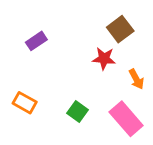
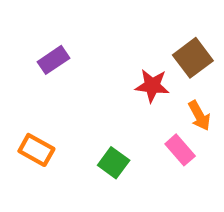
brown square: (120, 29) -> (193, 58), moved
pink rectangle: (126, 119) -> (180, 150), moved, size x0.6

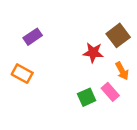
orange rectangle: (36, 150) -> (22, 74), moved
green square: (114, 163) -> (87, 97), moved, turned 30

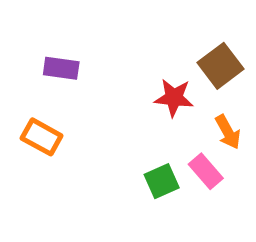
purple rectangle: (33, 37) -> (61, 68), turned 42

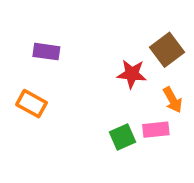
pink rectangle: (206, 171) -> (156, 130), turned -55

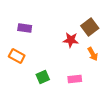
pink rectangle: (156, 130) -> (75, 79), moved
green square: (122, 137) -> (43, 77), moved

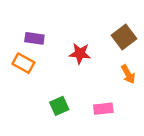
red star: (71, 40) -> (80, 54), moved
orange rectangle: (17, 56) -> (23, 63), moved

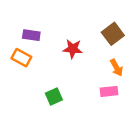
pink rectangle: (103, 109) -> (109, 91), moved

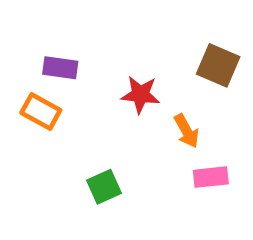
brown square: (113, 34) -> (218, 65), turned -30
orange arrow: (117, 68) -> (187, 131), moved

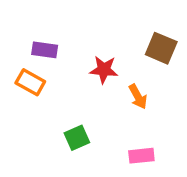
pink rectangle: (211, 177) -> (141, 156), moved

